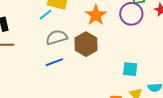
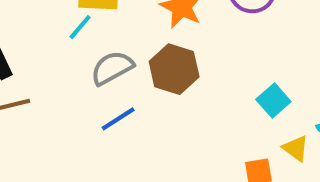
cyan square: (130, 69) -> (273, 101), turned -35

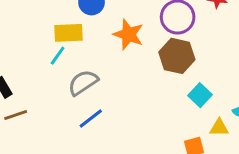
brown hexagon: (174, 69) -> (177, 56), moved
yellow triangle: (296, 148) -> (219, 128), turned -30

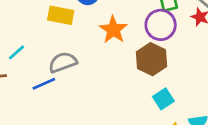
cyan line: (58, 56) -> (17, 52), moved
blue line: (91, 118) -> (44, 84), moved

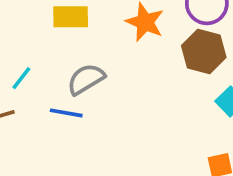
blue line: (44, 84) -> (66, 113), turned 45

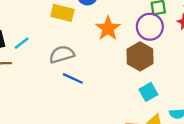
blue line: (66, 113) -> (73, 78), moved

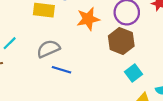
orange star: (108, 28) -> (88, 19), turned 30

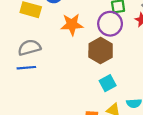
blue line: (62, 70) -> (26, 68), moved, turned -30

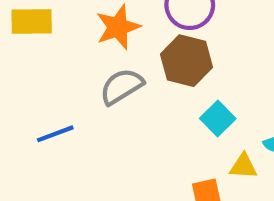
gray semicircle: (29, 47) -> (122, 86), moved

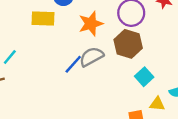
blue line: (55, 134) -> (73, 64), moved, turned -30

